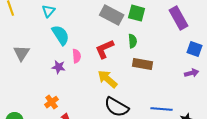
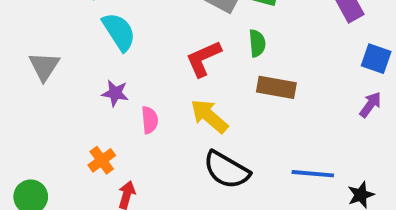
pink semicircle: (77, 56) -> (150, 120), moved
purple arrow: (192, 73) -> (370, 105), turned -40

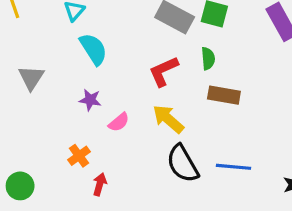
pink semicircle: (150, 120) -> (119, 122), turned 55
black semicircle: (226, 170) -> (183, 164), turned 30
blue line: (313, 174) -> (234, 167), moved

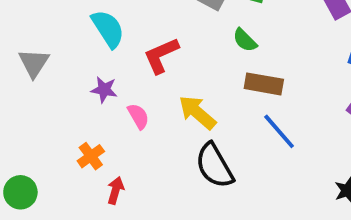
green semicircle: (208, 58) -> (245, 40), turned 140
red L-shape: (163, 71) -> (161, 55), moved
pink semicircle: (119, 122) -> (138, 116), turned -80
blue line: (234, 167) -> (279, 131), moved, turned 44

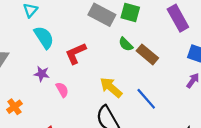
brown rectangle: (264, 84) -> (147, 54), moved, turned 30
yellow arrow: (197, 112) -> (111, 87), moved
orange cross: (91, 156) -> (14, 107), moved

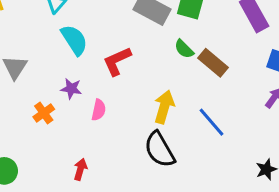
yellow arrow: (111, 87) -> (164, 107), turned 65
pink semicircle: (62, 90) -> (99, 110), turned 42
orange cross: (14, 107) -> (44, 113), moved

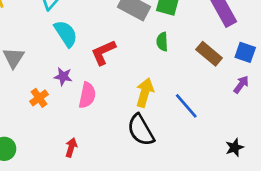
green semicircle: (184, 49) -> (162, 42), turned 42
brown rectangle: (213, 63) -> (209, 54), moved
pink semicircle: (99, 110) -> (87, 95), size x1.4

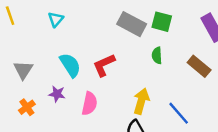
cyan semicircle: (66, 34) -> (70, 65), moved
purple star: (63, 76) -> (57, 94), moved
orange cross: (39, 98) -> (27, 107), moved

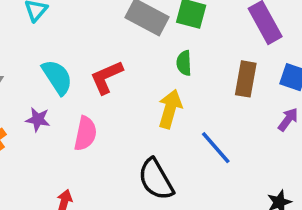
brown rectangle: (199, 66) -> (246, 79), turned 60
yellow arrow: (141, 101) -> (170, 109), moved

